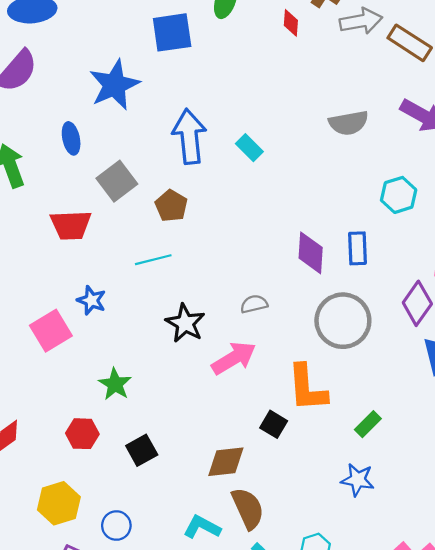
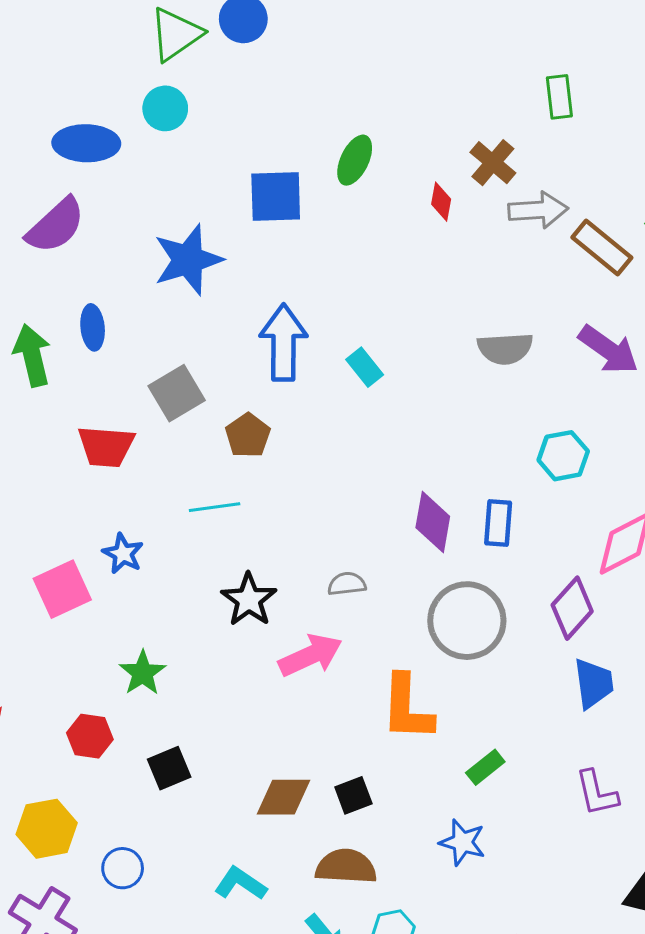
blue ellipse: (71, 138) -> (93, 327), moved
black square: (274, 424) -> (353, 795), moved, turned 32
brown semicircle: (248, 508) -> (346, 867), moved, turned -69

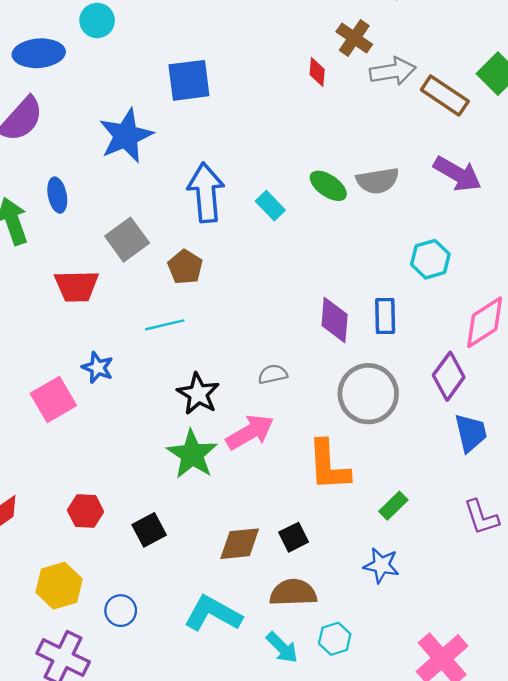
green ellipse: (355, 160) -> (328, 186), moved, turned -75
green star: (143, 673) -> (192, 454), moved, size x1.4
cyan L-shape: (240, 884) -> (213, 614), size x1.4

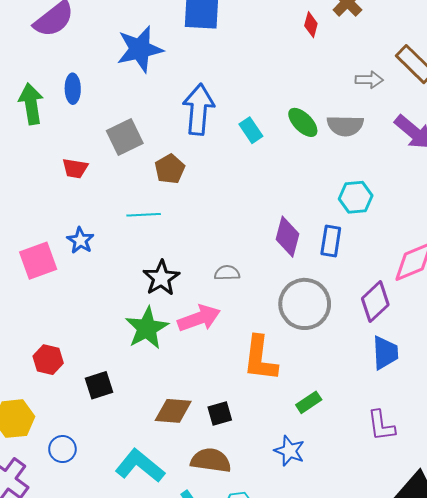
gray arrow: (393, 71) -> (369, 80), moved, size x0.7
cyan hexagon: (430, 259) -> (356, 197), moved
red trapezoid: (77, 286) -> (75, 168), size x0.7

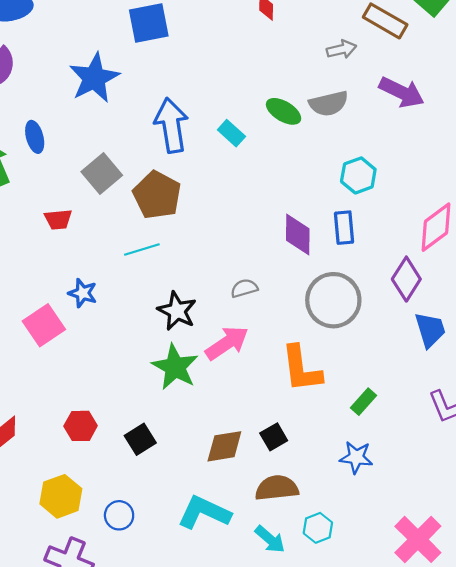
brown pentagon: (170, 169) -> (157, 195), size x1.5

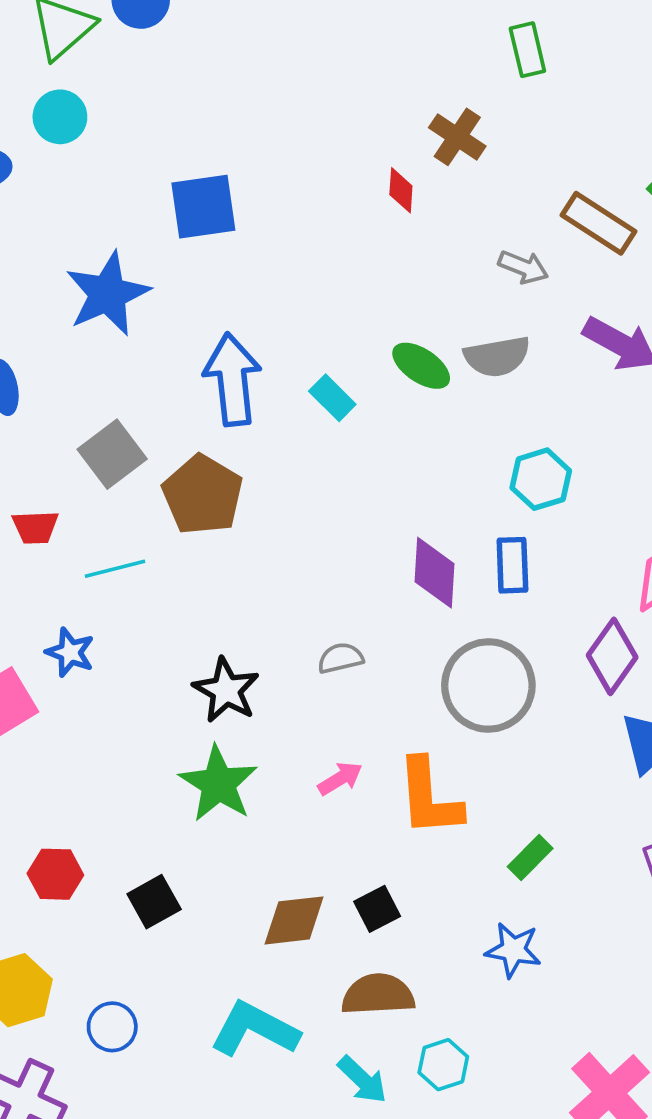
gray arrow: (342, 49) -> (523, 267), turned 32
cyan line: (142, 250) -> (115, 569), moved
pink arrow: (227, 343) -> (340, 778), moved, size x0.6

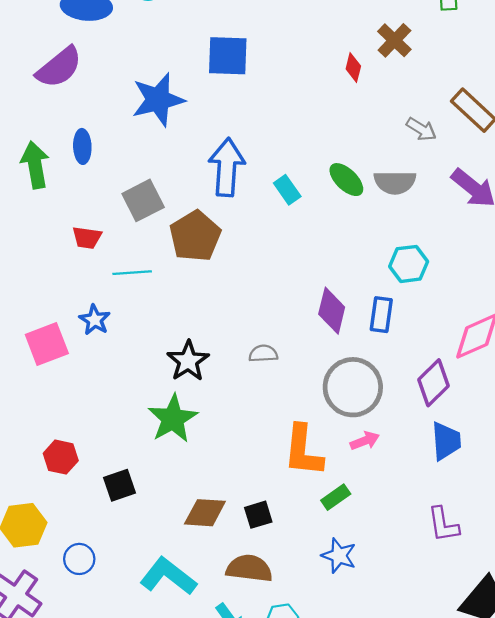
pink arrow: (340, 778) -> (365, 441), moved
green rectangle: (530, 858) -> (336, 497), moved

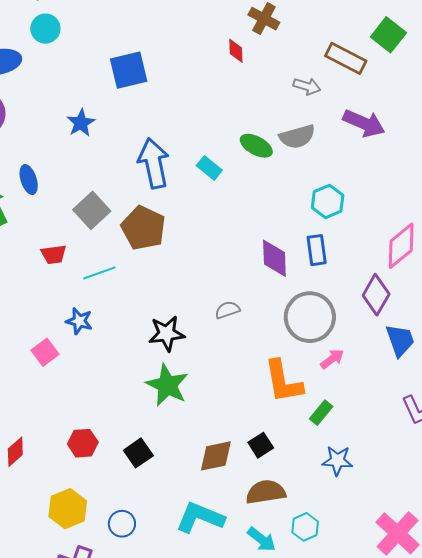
blue star: (158, 100) -> (81, 123), size x0.6
pink square: (47, 344) -> (45, 352), size x0.7
black star: (188, 361) -> (167, 333), turned -30

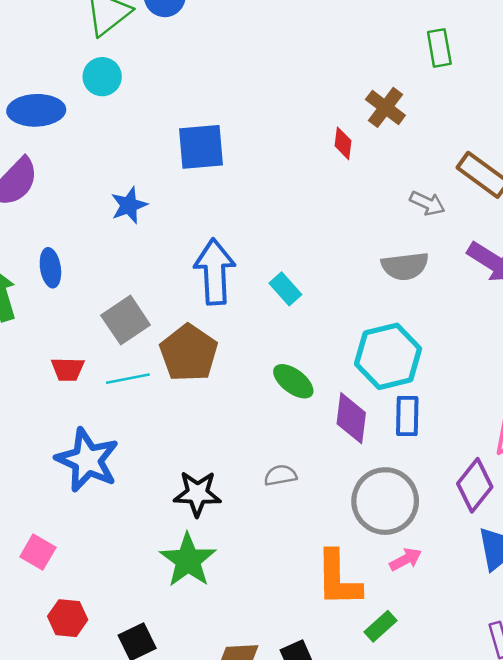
green ellipse: (256, 146) -> (293, 381), moved
cyan hexagon: (328, 201) -> (388, 356), moved, size x1.5
cyan line: (99, 273) -> (128, 379), moved
blue star: (79, 321) -> (87, 460), size x1.8
pink square: (45, 352) -> (38, 552), moved, turned -32

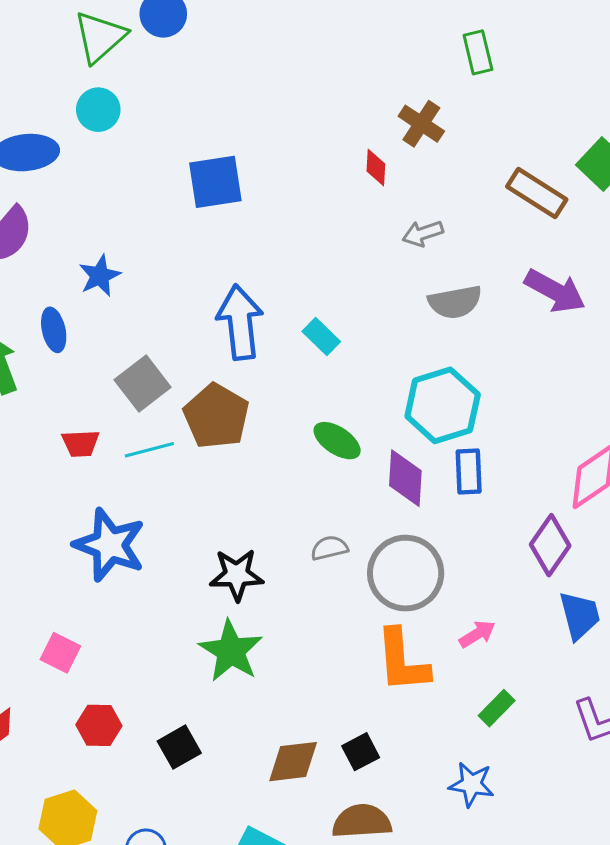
gray arrow: (427, 203) -> (423, 233), moved, turned 140
blue star: (129, 205) -> (100, 276), moved
gray circle: (385, 501) -> (406, 573), moved
green rectangle: (381, 626) -> (497, 708), moved

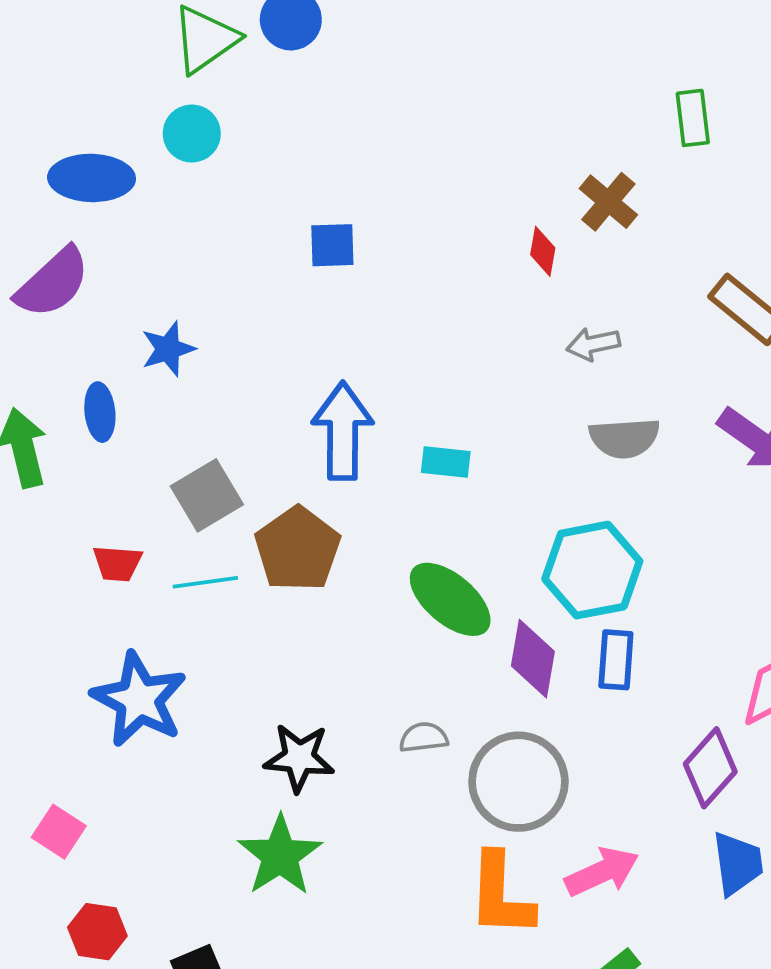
blue square: (215, 182) -> (332, 245), size x0.7
cyan rectangle: (321, 337) -> (446, 462), turned -45
green ellipse: (337, 441) -> (450, 599), size x1.4
pink arrow: (477, 634) -> (602, 872), size x1.5

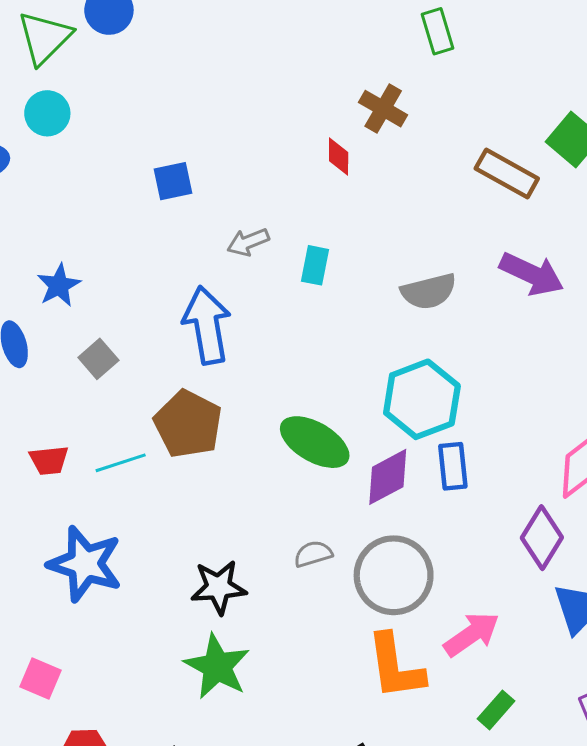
gray arrow: (593, 344) -> (248, 242), moved
cyan rectangle: (446, 462) -> (315, 265), moved, turned -75
gray square: (207, 495) -> (98, 359), moved, size x0.7
purple diamond: (533, 659) -> (388, 477), turned 62

